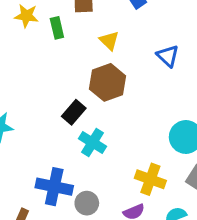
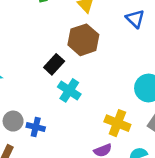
blue cross: (54, 187) -> (36, 127), size x0.6
gray circle: (87, 203) -> (13, 121), moved

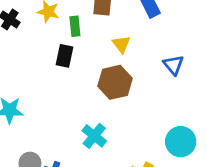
black rectangle: (54, 64) -> (64, 56), moved, turned -36

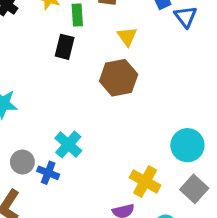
blue triangle: (173, 65) -> (186, 17), moved
cyan cross: (94, 136) -> (68, 145), moved

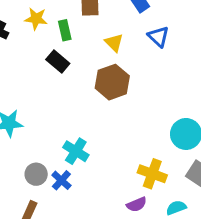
blue triangle: (186, 17) -> (158, 37), moved
black rectangle: (65, 47) -> (58, 61), turned -55
blue cross: (48, 173) -> (61, 180), turned 30

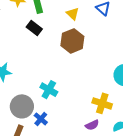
gray circle: (36, 174) -> (22, 106), size x1.5
blue cross: (61, 180) -> (41, 119), moved

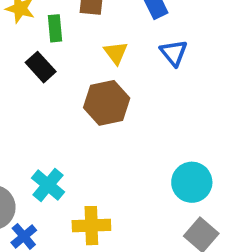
yellow cross: (102, 103) -> (91, 226), moved, turned -30

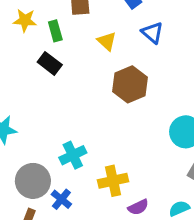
brown hexagon: (107, 103) -> (130, 84), moved
cyan cross: (48, 185) -> (73, 155), turned 35

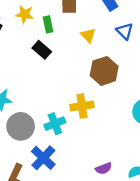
gray circle: (33, 181) -> (21, 126), moved
yellow cross: (113, 181) -> (82, 106), moved
blue cross: (61, 199) -> (43, 158), size x1.5

